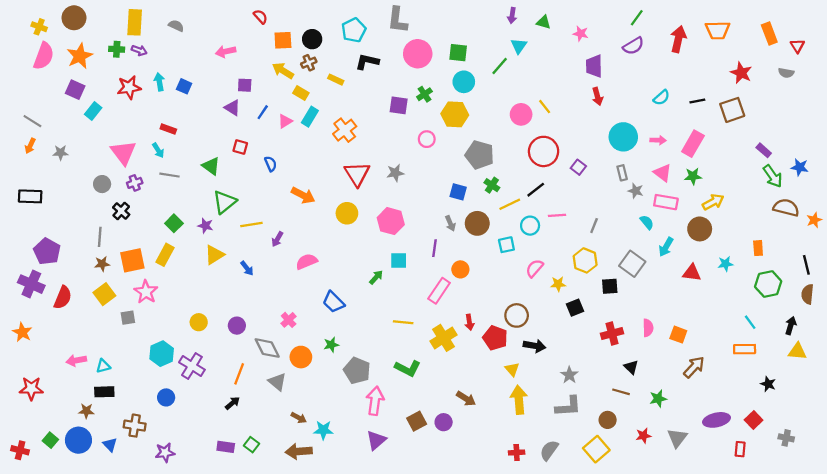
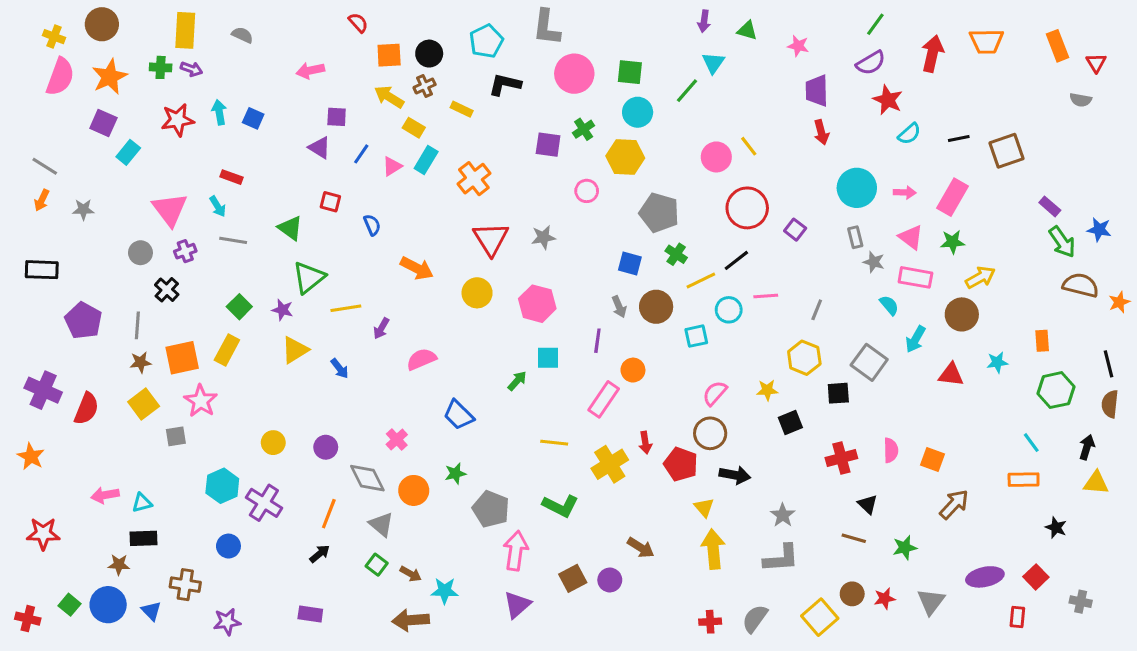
red star: (741, 73) -> (888, 100), moved
purple pentagon: (47, 251) -> (83, 321), moved
pink semicircle: (535, 268) -> (715, 393), moved
brown circle: (608, 420) -> (852, 594), moved
green square: (251, 445) -> (377, 565), moved

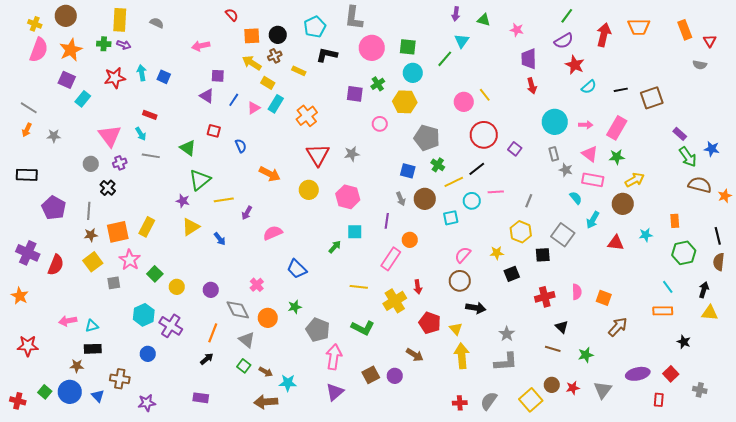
green square: (239, 307) -> (155, 274), moved
red pentagon: (681, 464) -> (430, 323), moved

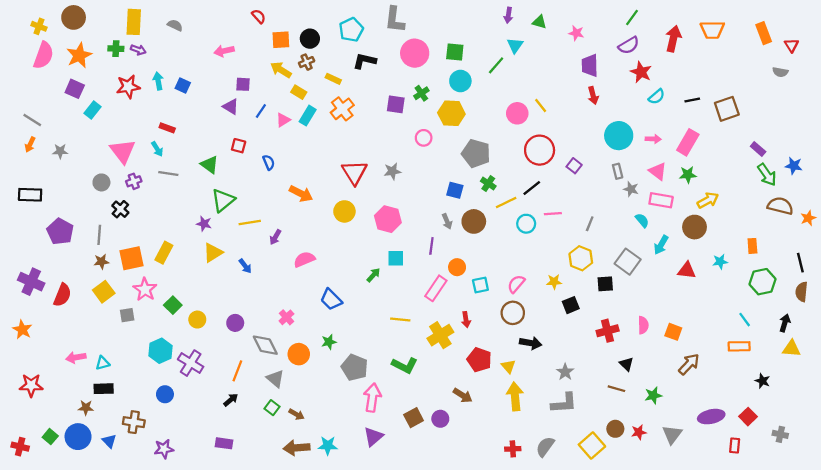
orange cross: (307, 116) -> (342, 109), moved
cyan square: (451, 218) -> (480, 285), moved
cyan star: (288, 383) -> (328, 446), moved

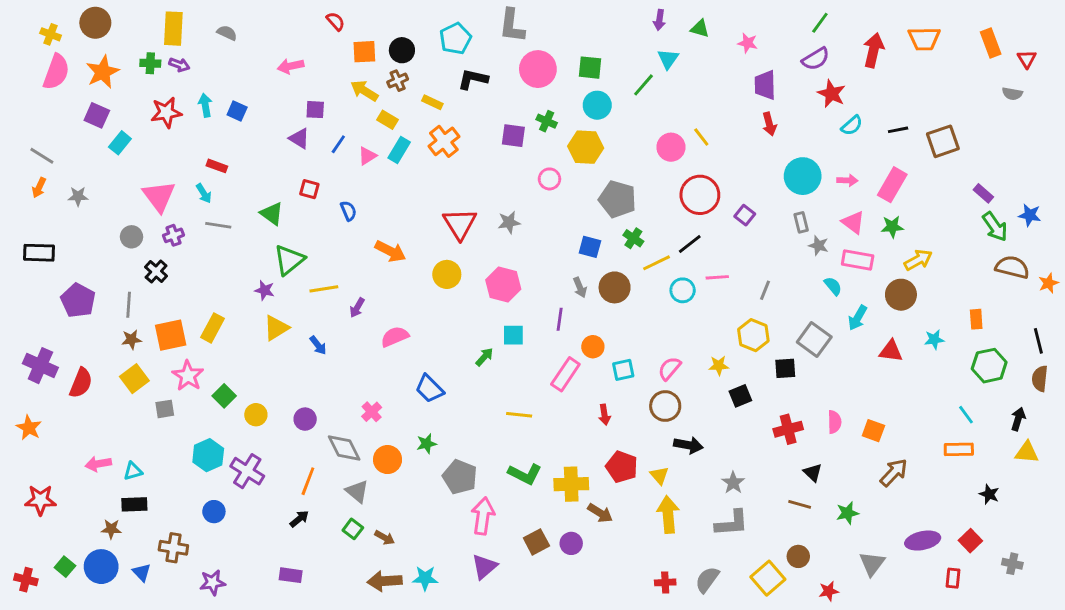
green cross: (421, 93) -> (547, 121), turned -32
yellow cross: (440, 335) -> (571, 484), moved, turned 30
red star: (639, 432) -> (829, 591), moved

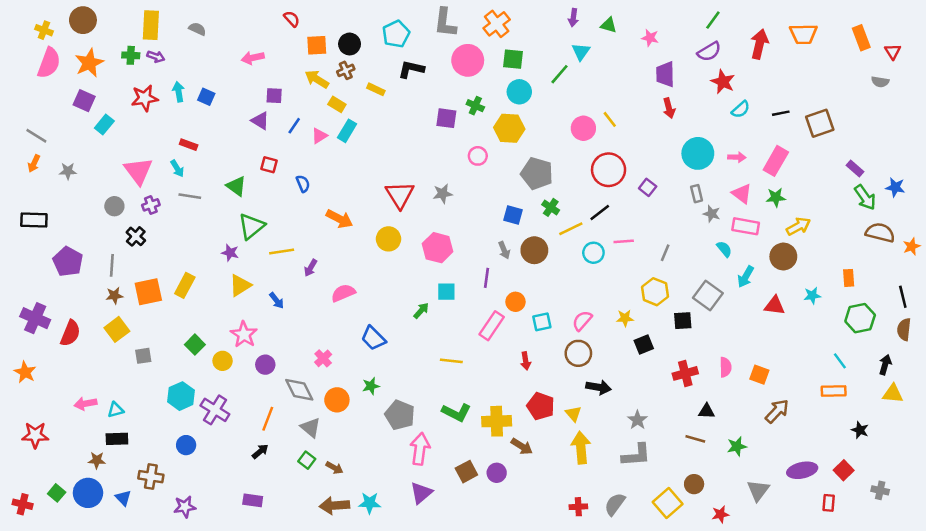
orange cross: (444, 141) -> (497, 24), moved
pink star: (188, 376) -> (244, 334), moved
black triangle: (813, 473) -> (707, 411), turned -42

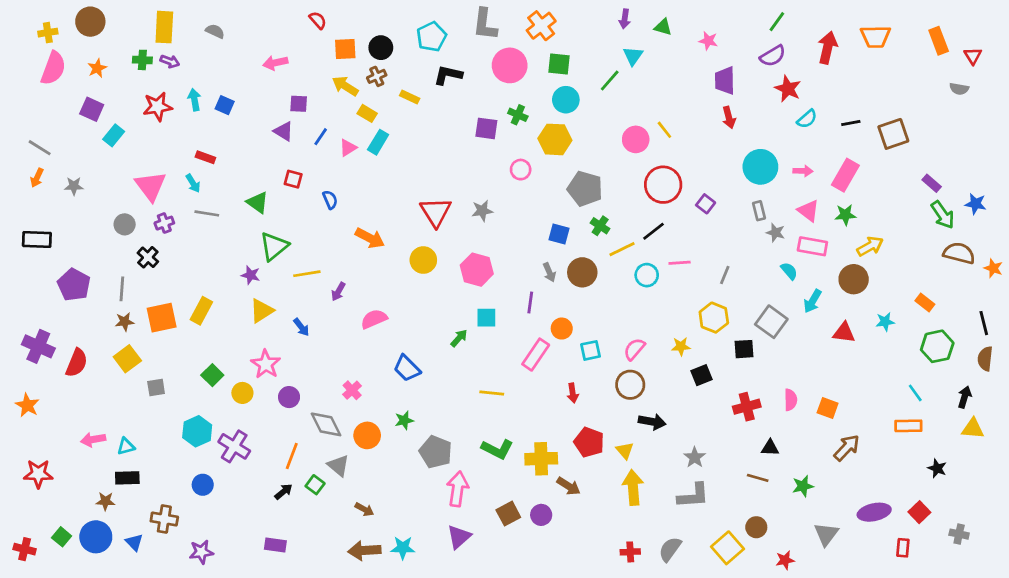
yellow cross: (44, 30) -> (48, 33), turned -30
orange star: (89, 63) -> (97, 68), size x0.6
orange star: (912, 246) -> (993, 268), turned -30
orange rectangle: (849, 278) -> (925, 302), turned -48
green square: (307, 460) -> (315, 485), moved

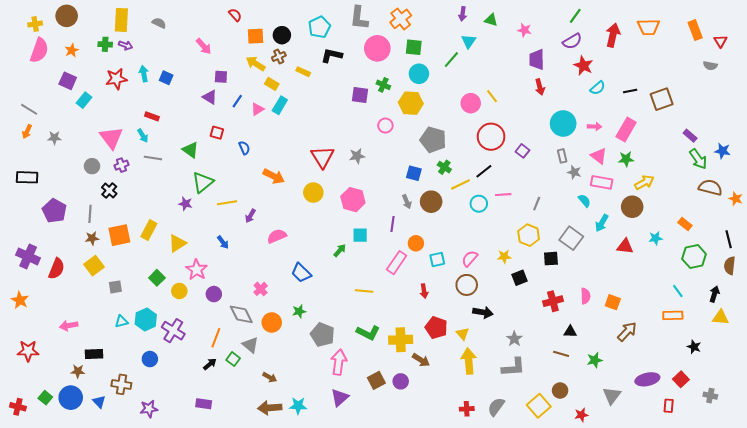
pink arrow: (275, 63) -> (204, 46), turned -120
yellow triangle: (262, 311) -> (177, 243), moved
cyan triangle: (126, 446) -> (121, 321), moved

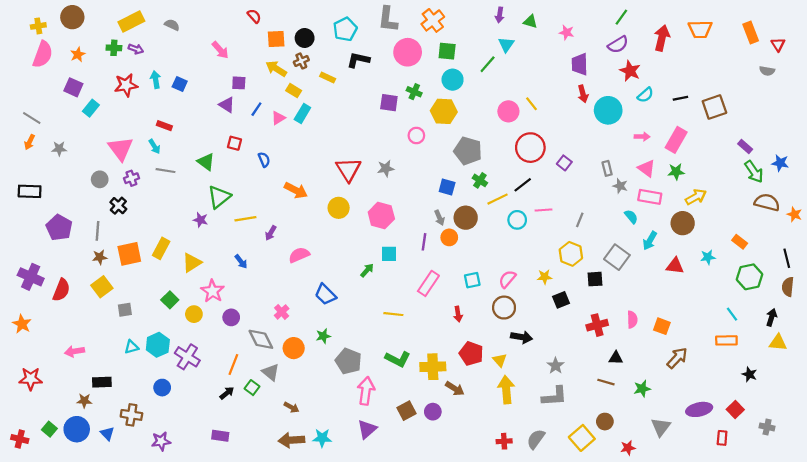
yellow rectangle: (121, 20) -> (131, 22), turned 60
cyan circle: (563, 123) -> (608, 110), moved
orange circle: (416, 243) -> (449, 237), moved

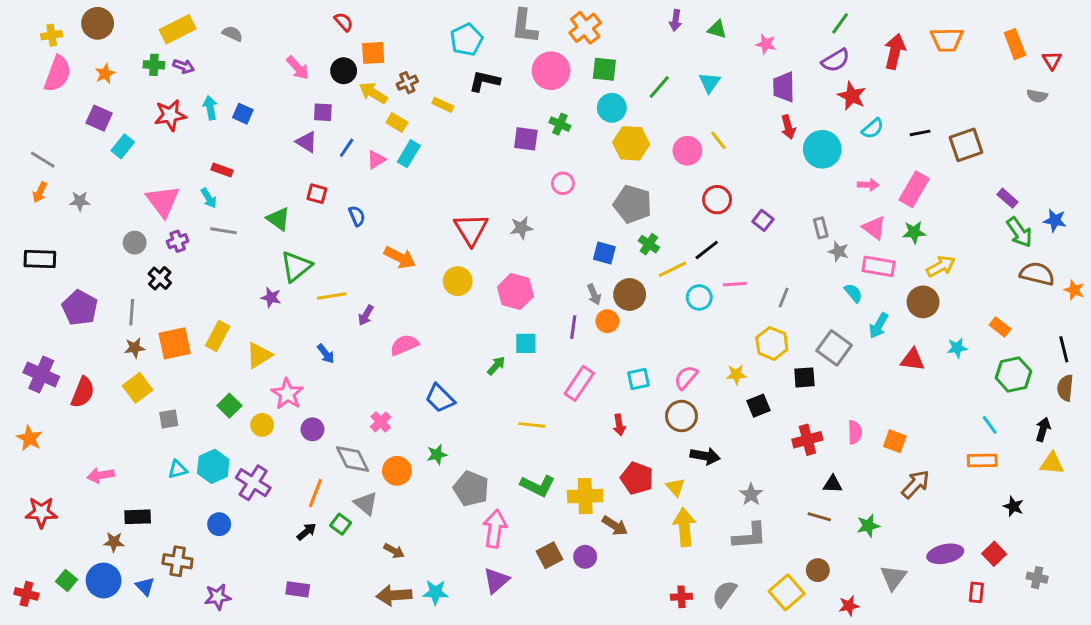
black circle: (305, 38) -> (344, 71), moved
cyan triangle: (506, 45) -> (710, 83), moved
yellow hexagon: (444, 111) -> (631, 143), moved
red circle: (530, 148) -> (717, 200), size x0.7

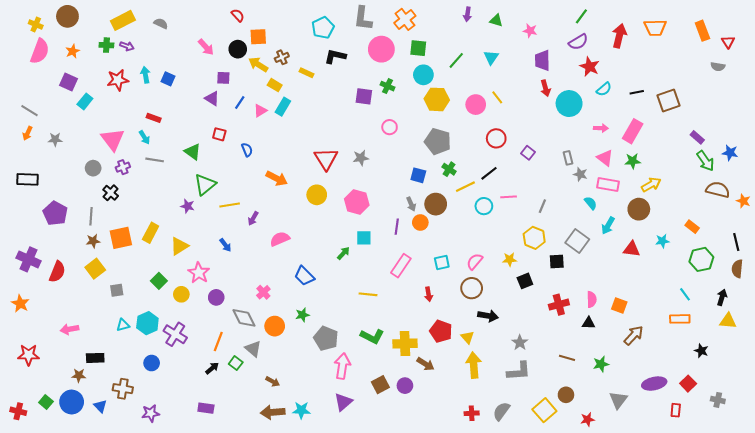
yellow cross: (52, 35) -> (36, 25), turned 32
black triangle: (833, 484) -> (589, 323), moved

